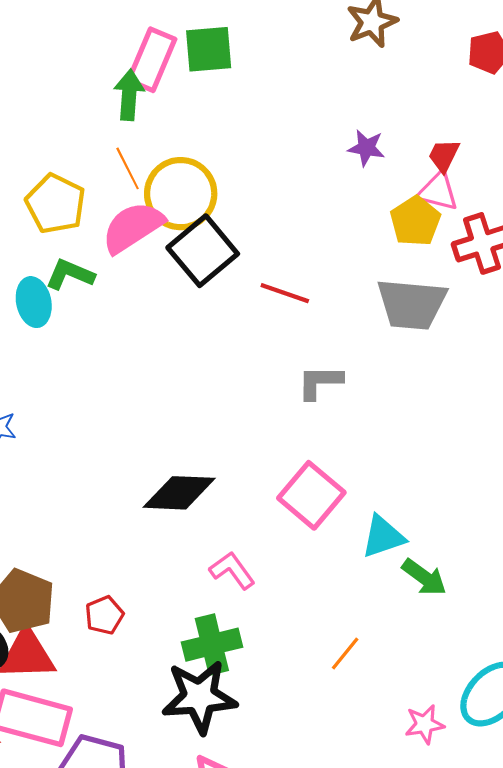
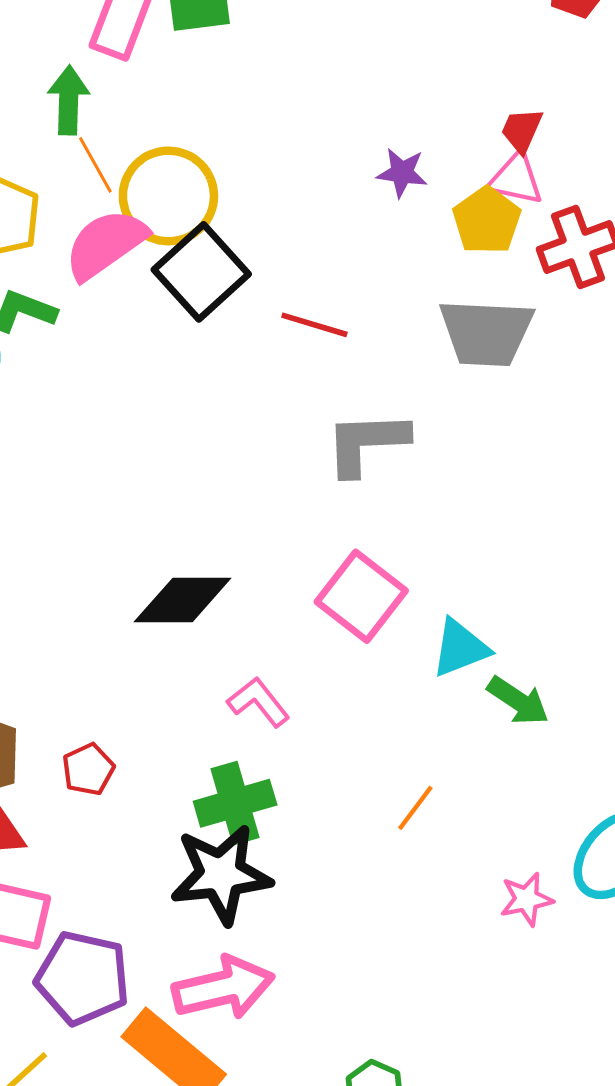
green arrow: (129, 95) -> (69, 100), moved
purple star: (366, 148) -> (402, 173), moved
gray L-shape: (320, 382) -> (367, 443), size x1.4

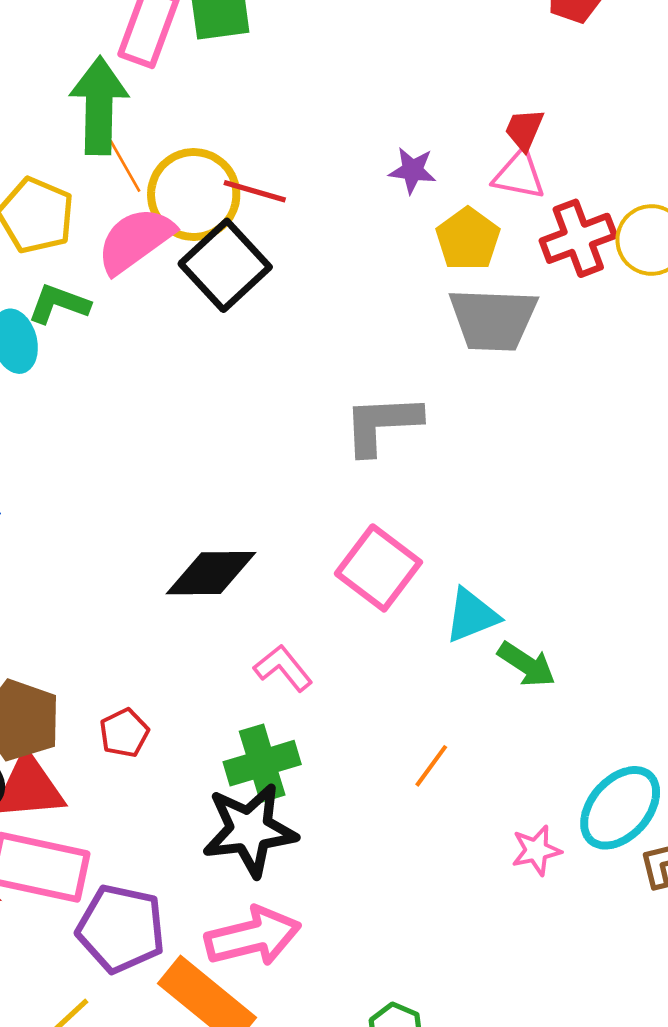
green arrow: (69, 100) -> (99, 106), size x1.5
yellow pentagon: (487, 221) -> (468, 239), moved
red line: (314, 325) -> (255, 191), moved

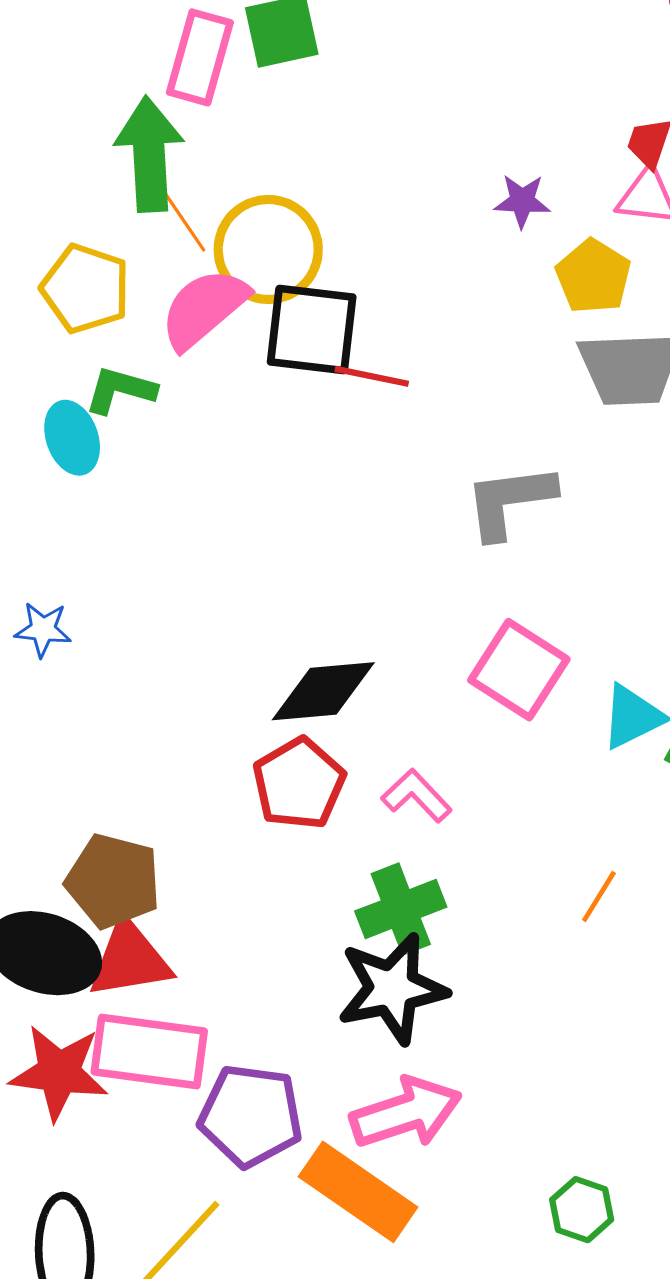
red line: (255, 191) -> (372, 376), moved
black square: (225, 265) -> (312, 330), turned -36
red pentagon: (124, 733) -> (299, 784), moved, size x1.6

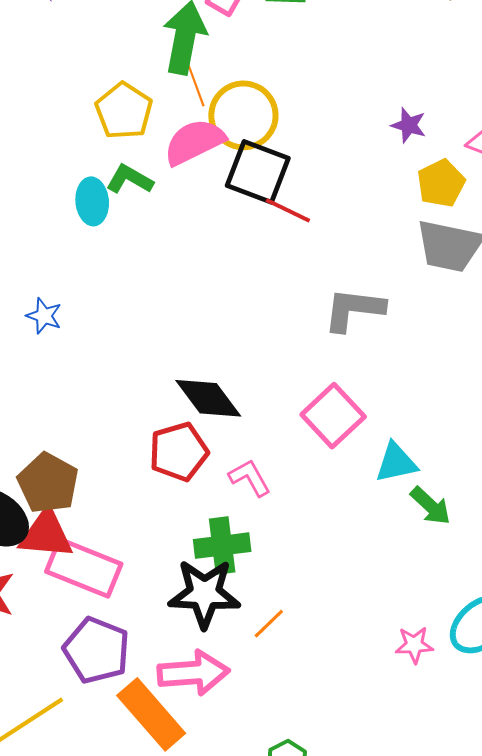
black diamond: (323, 691) -> (208, 398), turned 44
orange line: (599, 897) -> (269, 624), moved
pink rectangle: (149, 1051) -> (84, 568), moved

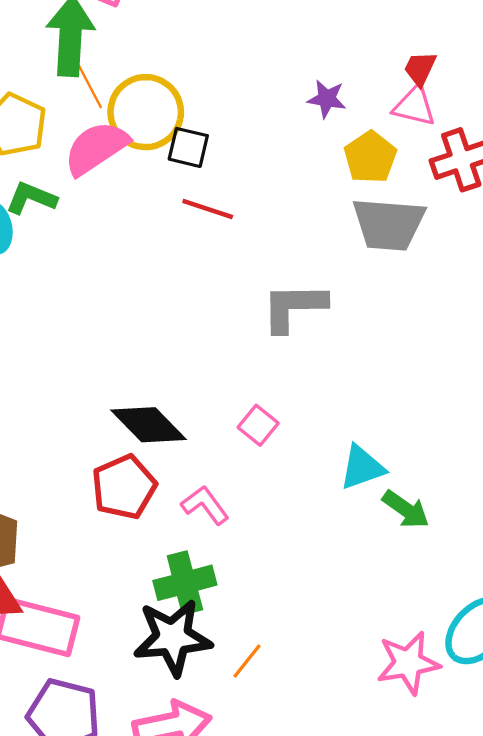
black square: (258, 172) -> (188, 147), moved, size x0.6
pink square: (333, 416) -> (258, 425), moved, size x0.6
pink star: (414, 645) -> (408, 663), size x1.5

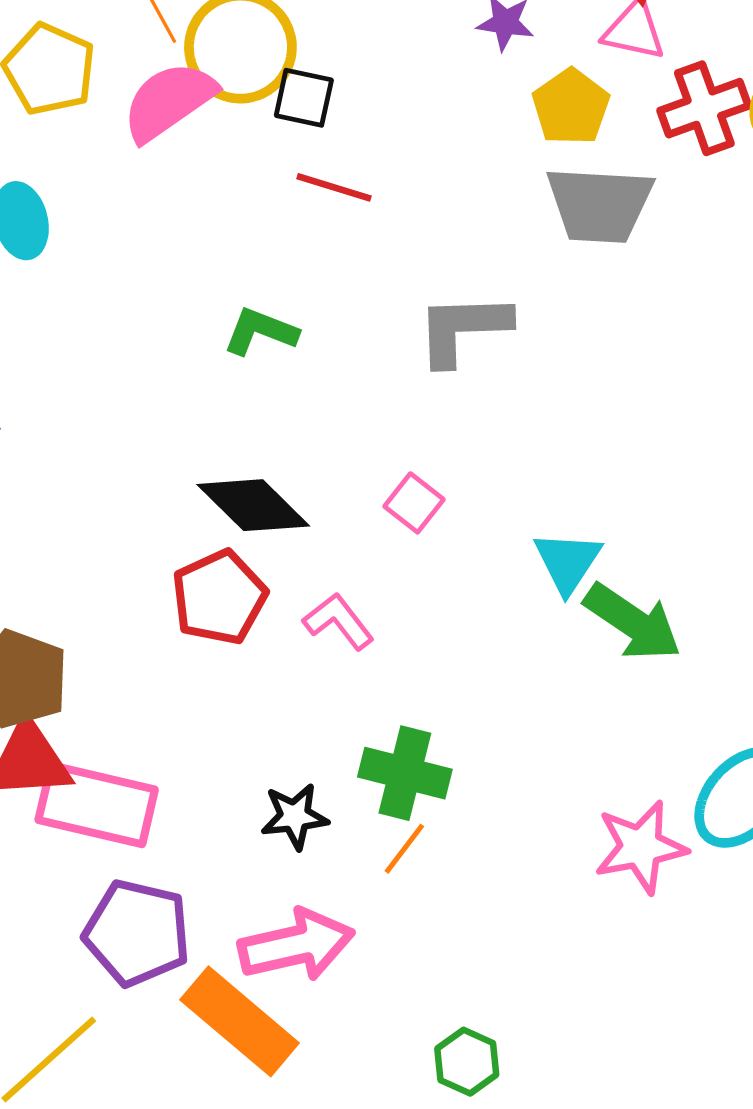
green L-shape: (31, 198) -> (260, 331), moved
cyan triangle: (362, 467) -> (568, 562), turned -36
green arrow: (406, 509) -> (633, 622), size x1.4
green cross: (185, 583) -> (405, 773), moved, turned 30
black star: (173, 638) -> (295, 816), size x0.6

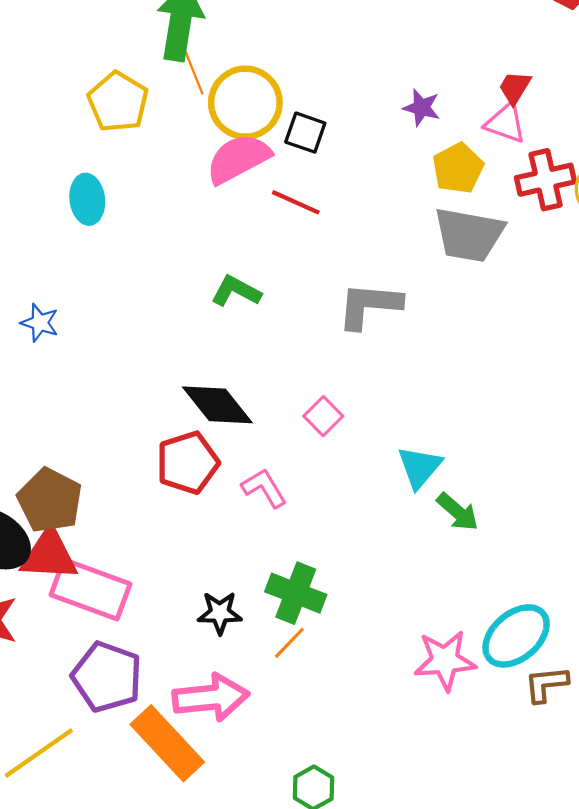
black square: (304, 98) -> (305, 133), moved
pink semicircle: (169, 101) -> (238, 159), moved
green arrow: (633, 622) -> (458, 512), size x0.7

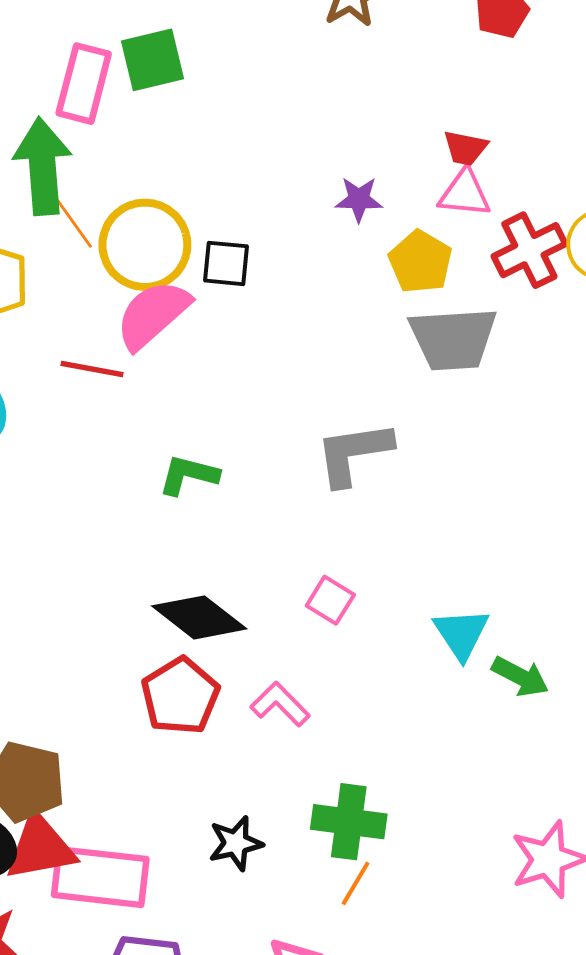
red trapezoid: (515, 88) -> (465, 148), turned -96
red line: (296, 202) -> (92, 369), moved
black star: (220, 613) -> (236, 843), moved

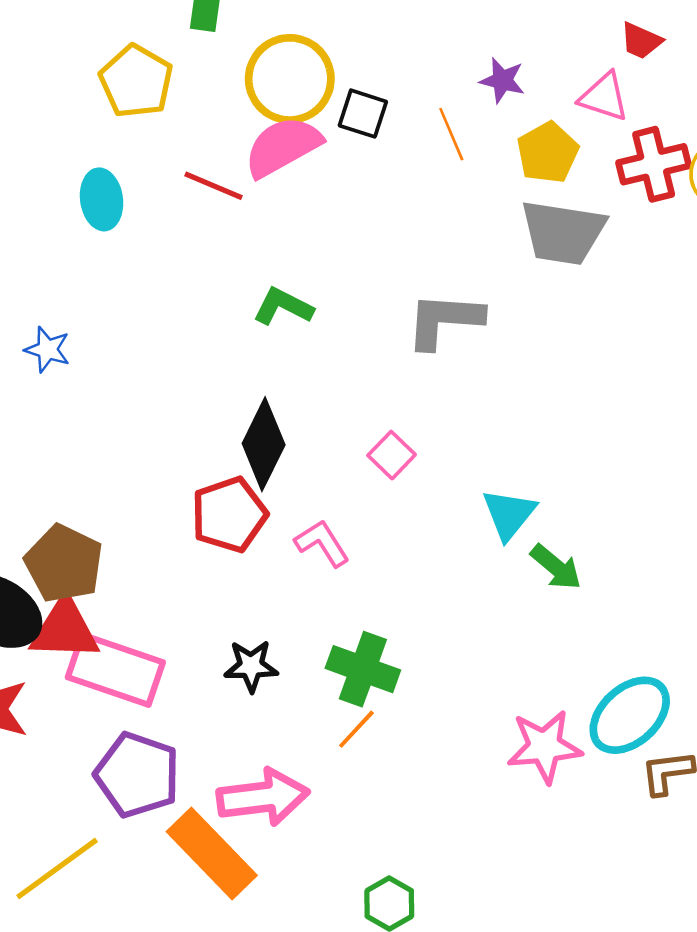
red trapezoid: (465, 148) -> (641, 41), moved
orange line: (74, 223) -> (451, 134), moved
black diamond: (199, 617) -> (264, 444), turned 66

